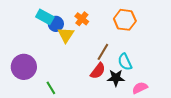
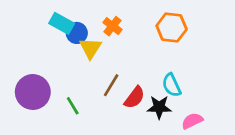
brown line: (103, 52) -> (111, 85), moved
green line: (51, 88) -> (73, 106), moved

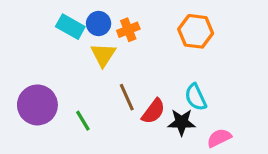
orange cross: (112, 26) -> (128, 30), turned 30
blue circle: (77, 33) -> (99, 24), moved
brown line: (111, 85) -> (127, 97), turned -55

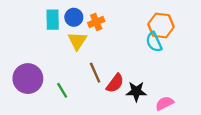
cyan rectangle: (70, 27) -> (53, 20), turned 60
orange hexagon: (196, 31) -> (161, 26), moved
cyan semicircle: (196, 97) -> (154, 42), moved

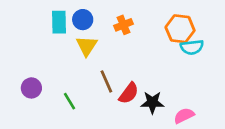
orange cross: (96, 22) -> (123, 25), moved
cyan semicircle: (154, 42) -> (192, 47), moved, turned -72
purple circle: (28, 79) -> (31, 88), size x0.6

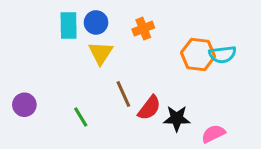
orange hexagon: (180, 29) -> (198, 54), moved
purple circle: (31, 88) -> (24, 105), moved

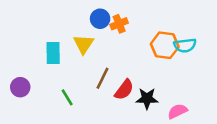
blue circle: (96, 22) -> (100, 19), moved
cyan rectangle: (69, 26) -> (53, 53), moved
brown line: (123, 94) -> (103, 78), turned 50

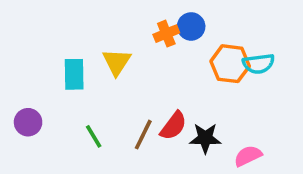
blue circle: (100, 19) -> (191, 26), moved
brown line: (103, 78) -> (143, 135), moved

